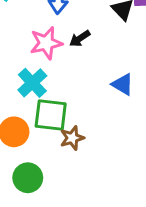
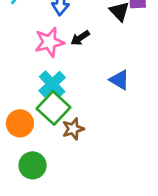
cyan cross: (32, 83) -> (52, 84), moved
green square: (51, 115) -> (54, 108), turned 36

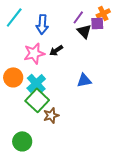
blue triangle: (119, 80) -> (84, 80), turned -42
orange circle: (20, 123) -> (13, 77), moved

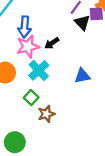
blue arrow: (42, 24) -> (25, 27), moved
cyan cross: (36, 83) -> (39, 70), moved
green square: (37, 100) -> (31, 98), size x0.6

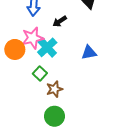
pink star: (28, 46) -> (33, 38), moved
green circle: (15, 142) -> (54, 116), moved

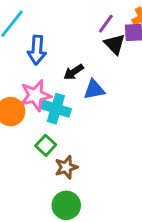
cyan cross: (47, 47) -> (56, 109), turned -30
blue triangle: (89, 53) -> (94, 90), moved

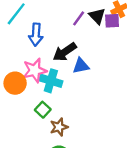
purple line: (106, 24) -> (79, 18), moved
black triangle: (115, 44) -> (97, 16), moved
black arrow: (74, 72) -> (65, 52), size x1.5

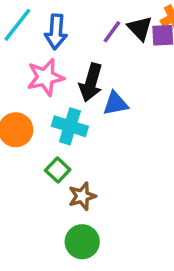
blue arrow: (36, 35) -> (56, 32), moved
black arrow: (65, 52) -> (91, 83), turned -40
pink star: (35, 70) -> (45, 77), moved

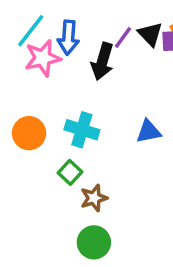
pink star: (45, 77) -> (43, 58), moved
black arrow: (91, 83) -> (102, 61), moved
blue triangle: (115, 104) -> (149, 131), moved

